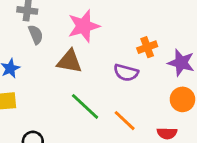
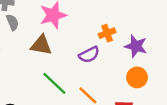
purple semicircle: (126, 73) -> (89, 55), turned -42

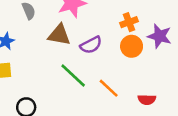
purple semicircle: (89, 55) -> (91, 45), moved
orange circle: (137, 77) -> (132, 46), moved

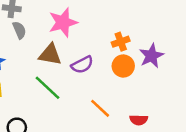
purple star: (159, 36) -> (151, 56), turned 30
green line: (73, 75) -> (48, 88), moved

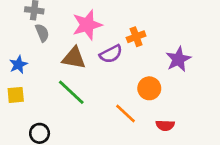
orange cross: (121, 42) -> (136, 37), moved
purple semicircle: (82, 65) -> (111, 54), moved
orange circle: (123, 66) -> (149, 88), moved

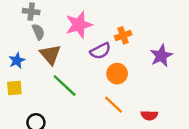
brown triangle: (74, 58) -> (50, 55), moved, turned 40
orange circle: (149, 88) -> (117, 74), moved

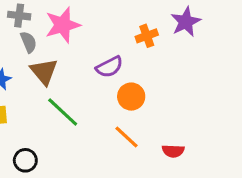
pink star: (79, 25) -> (63, 25), moved
orange cross: (123, 35) -> (147, 36), moved
purple star: (161, 56) -> (186, 22), moved

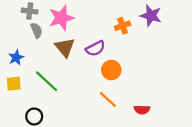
purple star: (186, 22) -> (151, 16), turned -30
brown triangle: (44, 72) -> (65, 47), moved
green line: (63, 112) -> (47, 81), moved

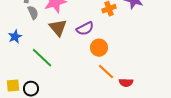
yellow square: (14, 84) -> (13, 86), moved
orange line: (108, 99) -> (106, 72), moved

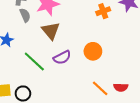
purple semicircle: (85, 29) -> (62, 57), moved
orange line: (106, 72) -> (100, 88), moved

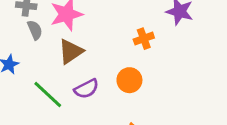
orange cross: (103, 11) -> (144, 39), moved
brown triangle: (51, 31) -> (71, 51), turned 36

